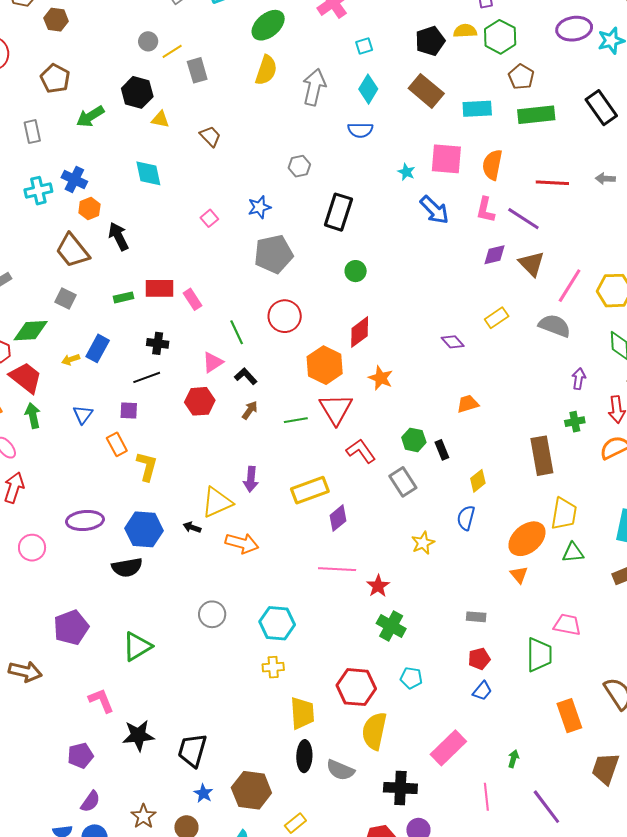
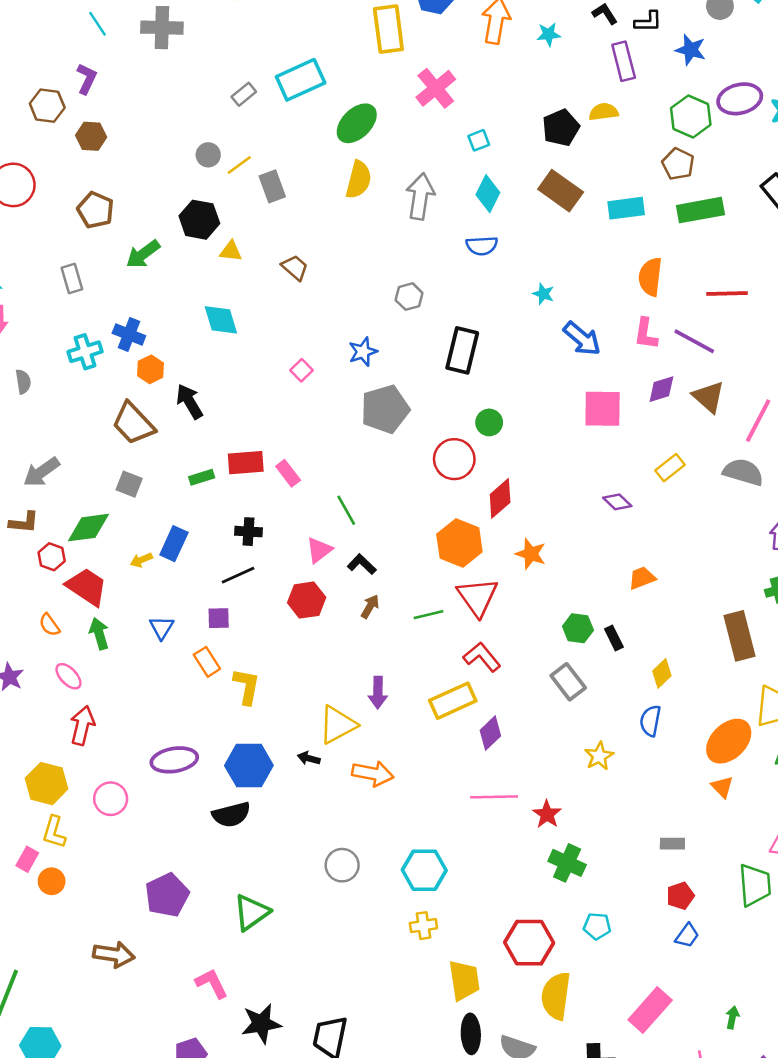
green hexagon: (500, 37) -> (691, 116), moved
pink square: (446, 159) -> (603, 409), moved
red circle: (285, 316) -> (454, 459), moved
red L-shape: (361, 451) -> (482, 657), moved

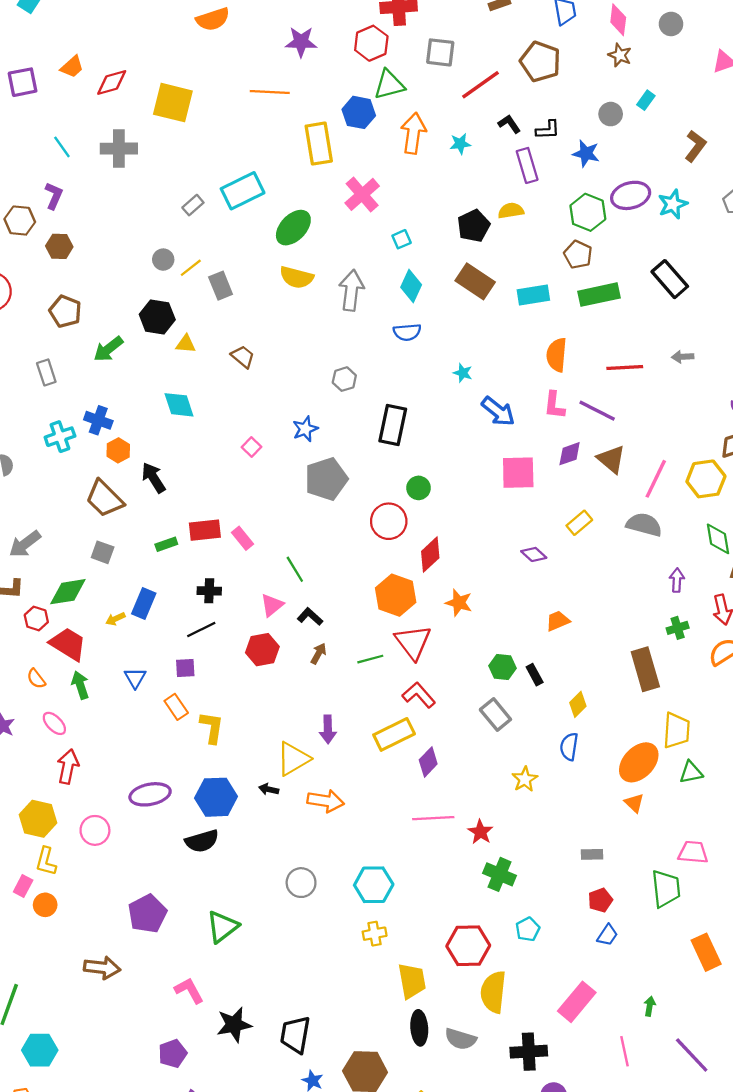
yellow semicircle: (359, 180) -> (297, 277), turned 92
cyan pentagon: (597, 926) -> (528, 929), turned -30

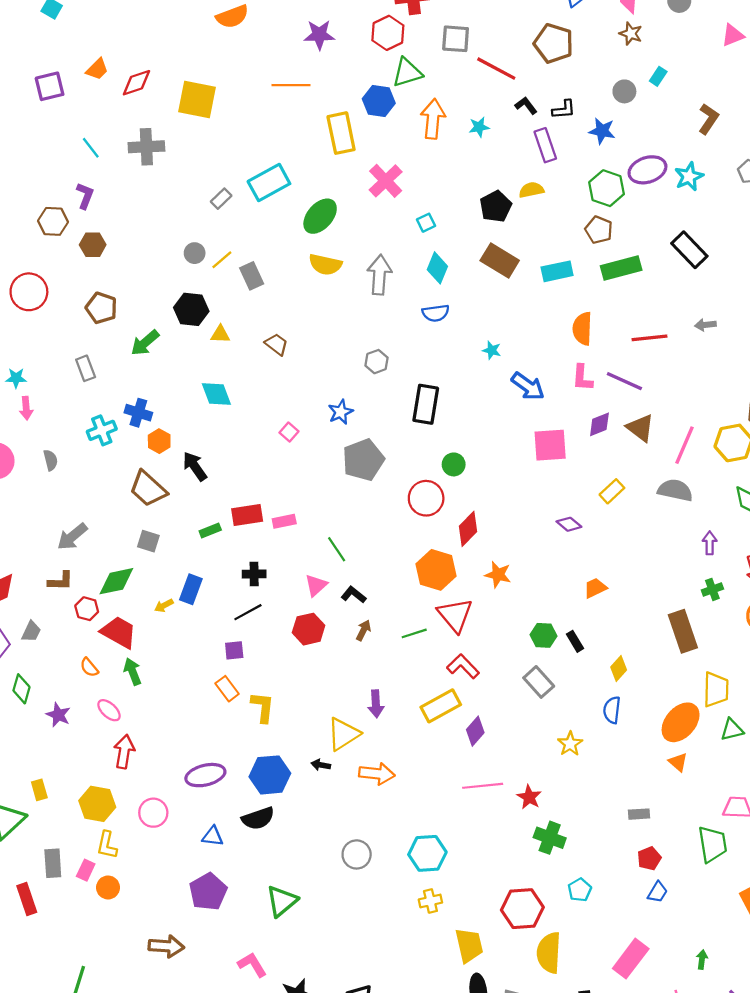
red line: (481, 85) -> (496, 69), turned 66
pink rectangle: (242, 538) -> (284, 521), turned -60
blue triangle: (135, 678) -> (213, 836), moved, turned -50

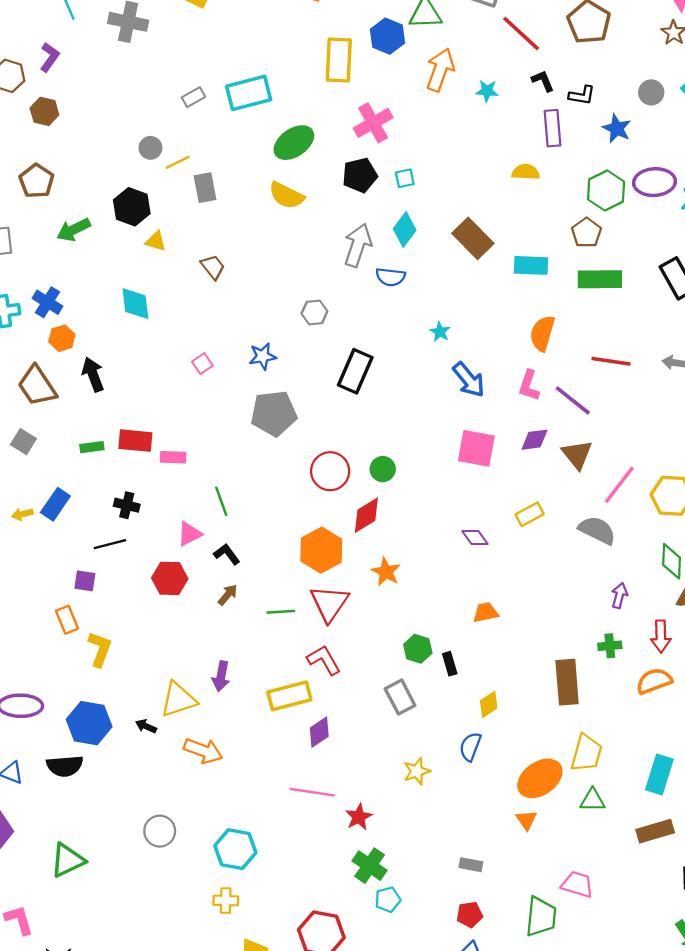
black pentagon: (496, 206) -> (360, 175), moved
gray arrow: (379, 275) -> (358, 245), moved
green circle: (454, 464) -> (383, 469), moved
cyan pentagon: (580, 890) -> (388, 899), moved

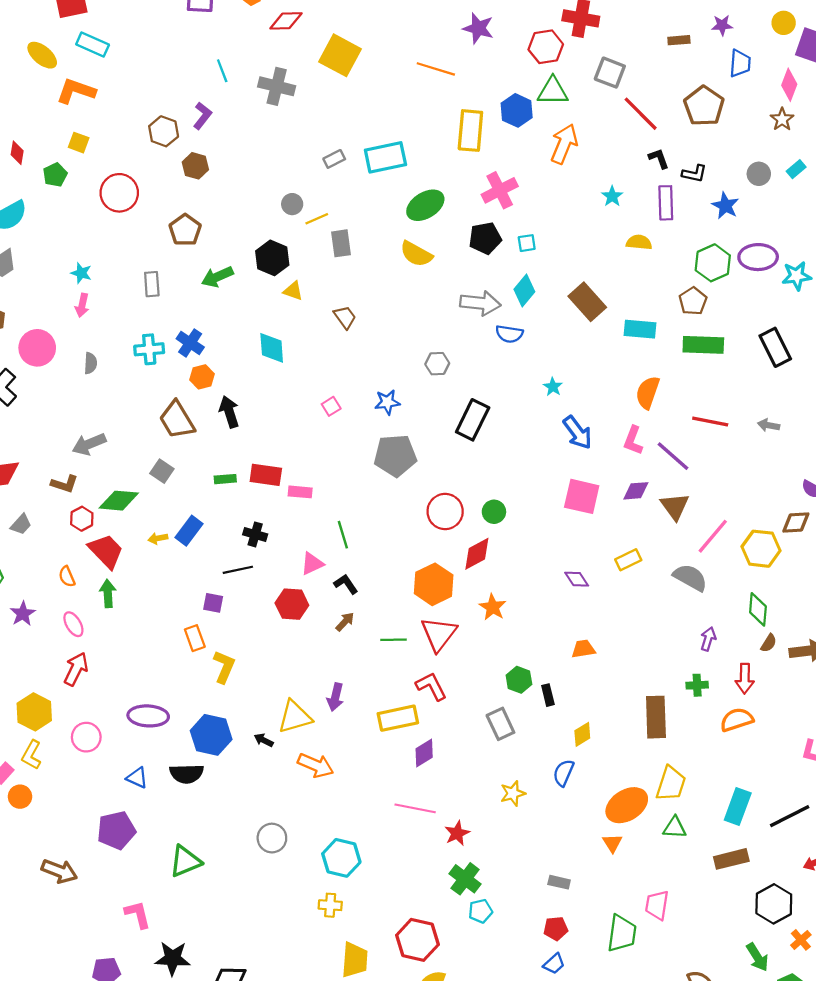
cyan star: (487, 91) -> (612, 196), moved, turned 30
gray arrow: (358, 245) -> (480, 303), turned 75
pink trapezoid: (577, 884) -> (657, 905), turned -100

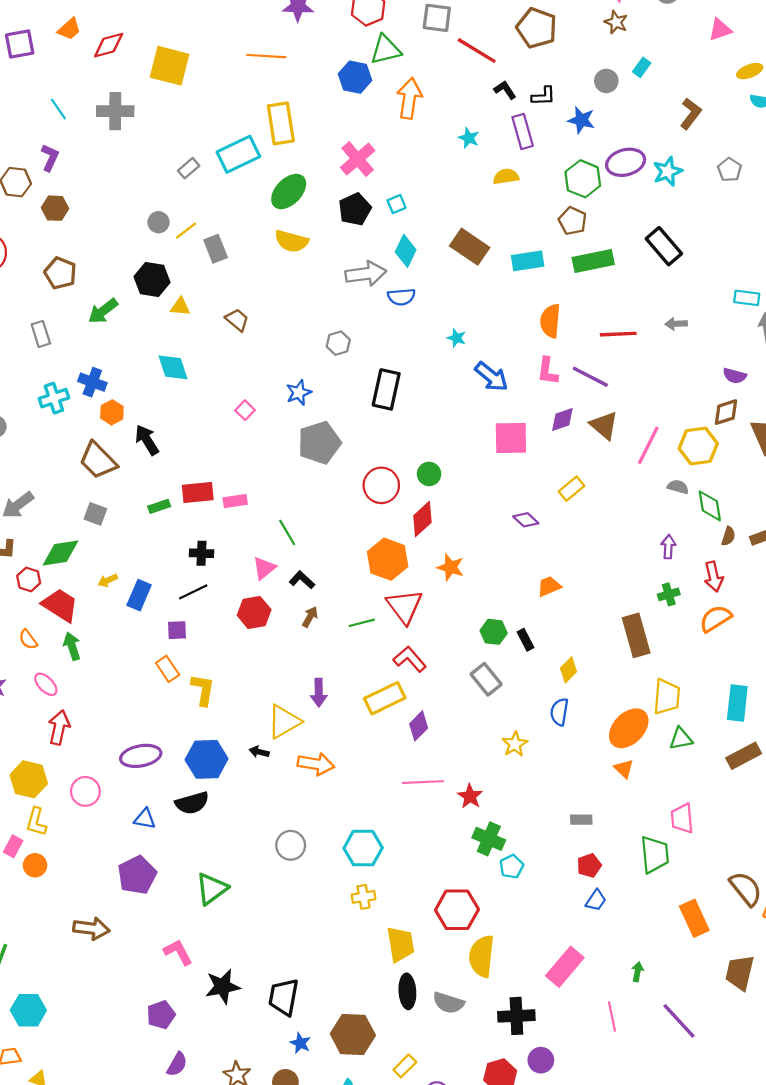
yellow rectangle: (470, 131) -> (281, 123), moved
blue rectangle: (189, 531) -> (139, 595), moved
gray semicircle: (690, 577) -> (678, 487), moved, size x0.6

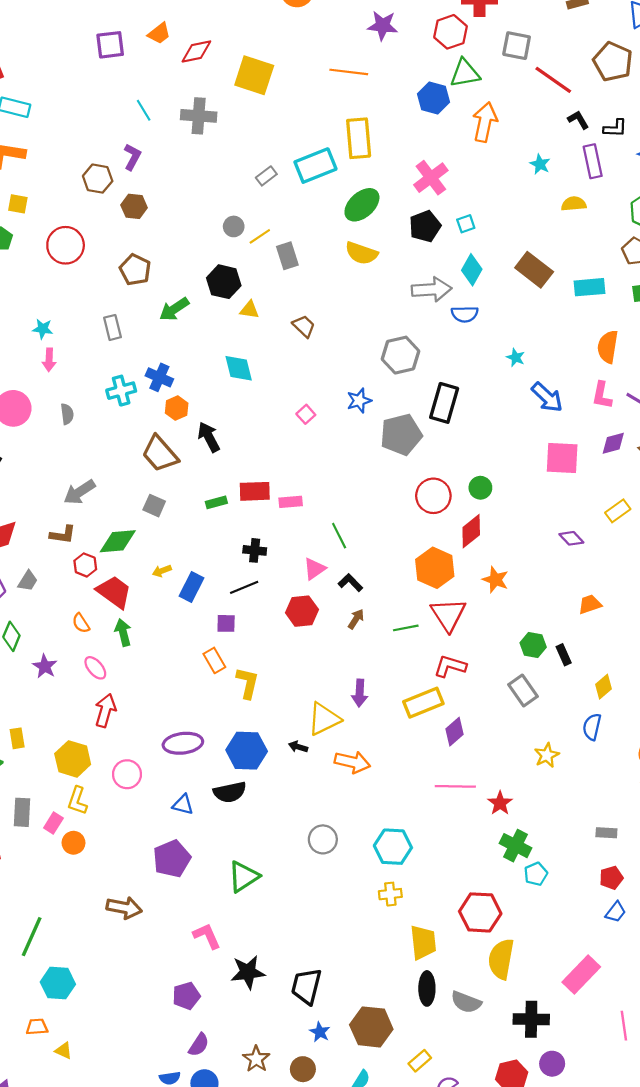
gray hexagon: (338, 343) -> (401, 355), size x1.6
gray pentagon: (319, 443) -> (401, 435), moved
red L-shape: (410, 659) -> (450, 666), turned -36

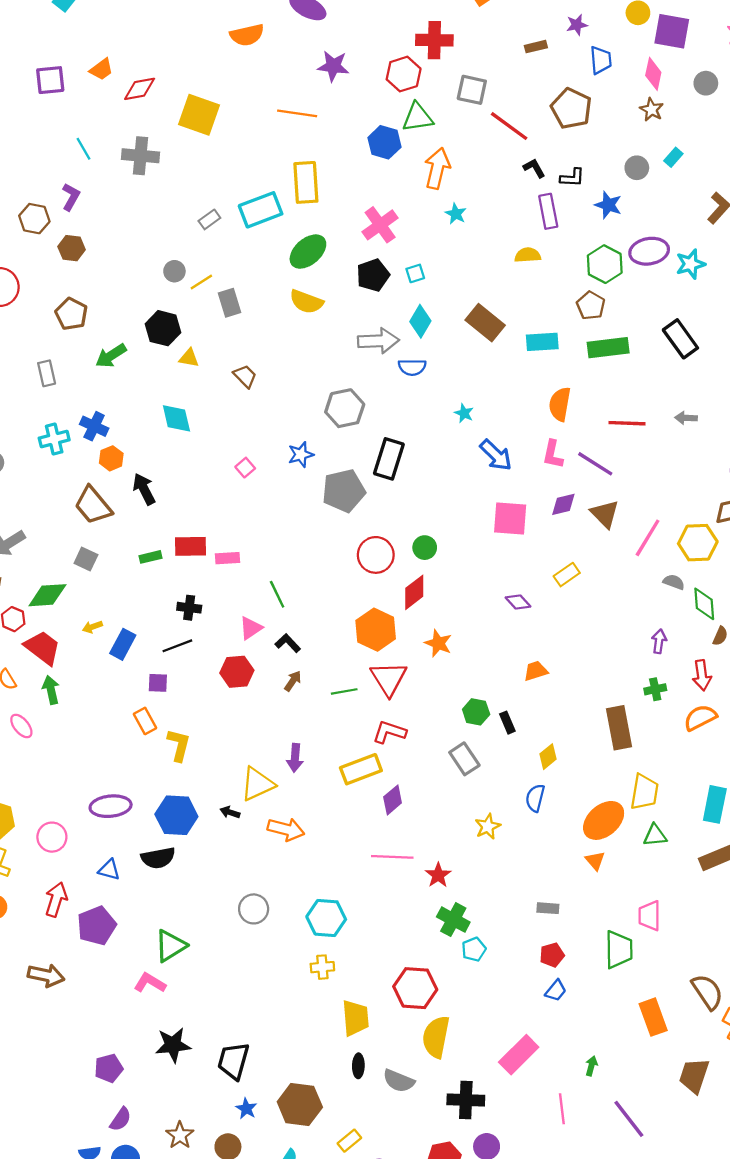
cyan star: (540, 164) -> (456, 214), moved
red arrow: (105, 710) -> (56, 899), moved
pink L-shape: (207, 936) -> (150, 983), moved, turned -36
black ellipse: (427, 988) -> (358, 1066), size x0.7

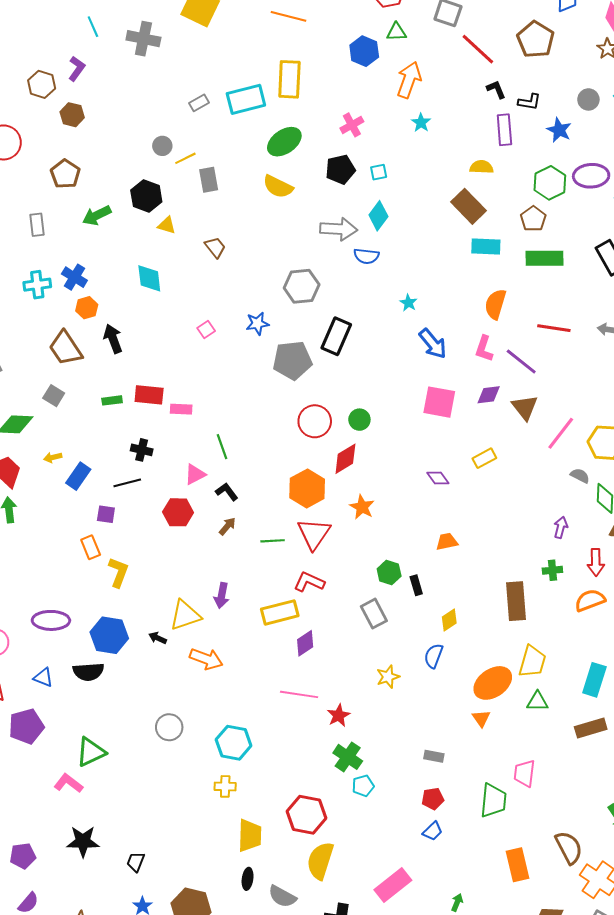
green triangle: (418, 117) -> (396, 32), size x0.7
pink cross: (380, 225) -> (352, 125), size x0.7
brown rectangle: (485, 323) -> (469, 206), moved
black trapezoid: (233, 1061) -> (136, 862), size x0.6

